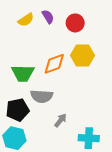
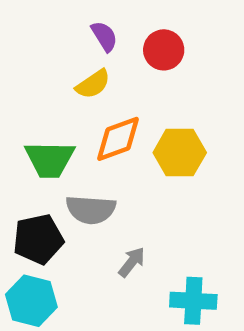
yellow semicircle: (26, 20) -> (93, 84), moved
yellow hexagon: (82, 55) -> (180, 153), moved

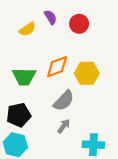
yellow semicircle: (93, 84) -> (27, 29), moved
gray semicircle: (91, 210) -> (64, 101), moved, turned -50

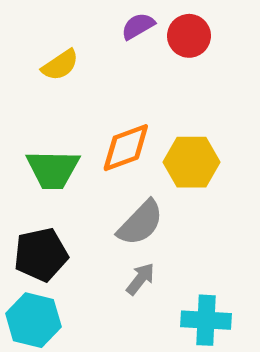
purple semicircle: (51, 17) -> (138, 26), moved, turned -88
red circle: (79, 24) -> (189, 36), moved

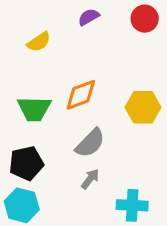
red circle: (189, 36) -> (145, 19), moved
yellow hexagon: (191, 162) -> (143, 107), moved

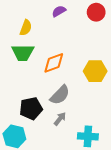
yellow semicircle: (39, 42) -> (26, 28), turned -35
green trapezoid: (34, 109) -> (23, 53), moved
black pentagon: (26, 163) -> (31, 108), moved

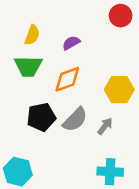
purple semicircle: (59, 11) -> (71, 43), moved
black pentagon: (31, 108) -> (41, 117), moved
gray arrow: (60, 119) -> (105, 126), moved

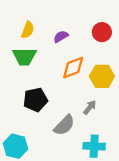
red circle: (121, 16) -> (102, 32), moved
orange diamond: (67, 79) -> (73, 68), moved
gray semicircle: (75, 120) -> (64, 125), moved

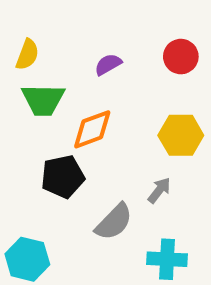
yellow semicircle: (28, 30) -> (27, 55), moved
orange diamond: (73, 68) -> (92, 129), moved

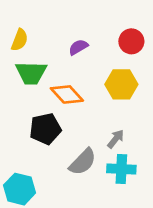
orange diamond: (92, 129) -> (67, 94), turned 68
yellow hexagon: (181, 135) -> (121, 84), moved
cyan cross: (167, 259) -> (121, 169), moved

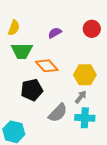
yellow hexagon: (121, 84) -> (85, 75), moved

